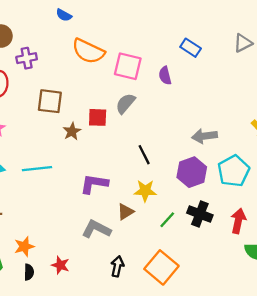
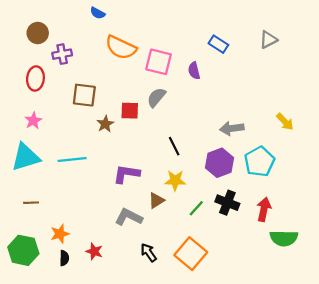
black arrow: (117, 266) -> (149, 253), turned -48

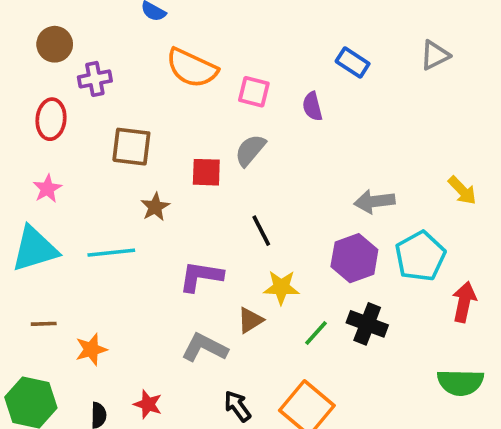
pink square: (159, 62) -> (254, 92), size x0.7
brown star: (105, 124) -> (155, 207), moved
black line: (174, 146) -> (261, 231), moved
red arrow: (264, 209) -> (464, 302), moved
orange star: (60, 234) -> (91, 349), moved

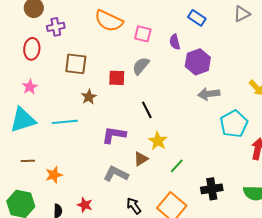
purple hexagon: (354, 258) -> (198, 62), moved
yellow star: (281, 287) -> (158, 141), turned 30
black cross: (367, 324) -> (212, 189), moved, turned -30

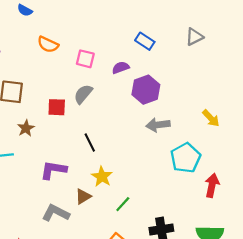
orange semicircle: (109, 21) -> (48, 44), size x0.7
purple semicircle: (175, 42) -> (121, 68), turned 84

